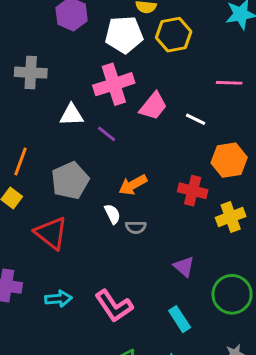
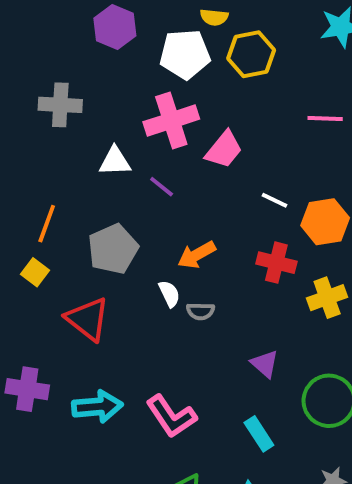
white line: (196, 119) -> (274, 200), moved
cyan arrow: (58, 299) -> (97, 407), size x1.4

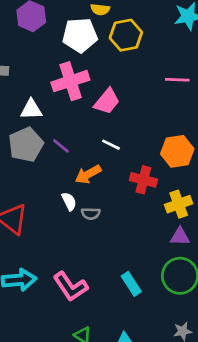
purple line: (162, 187) -> (61, 146), moved
white line: (274, 200) -> (111, 145), moved
gray pentagon: (113, 249) -> (26, 145), moved
purple triangle: (265, 364) -> (180, 237), moved, turned -40
cyan rectangle: (259, 434) -> (131, 284), moved

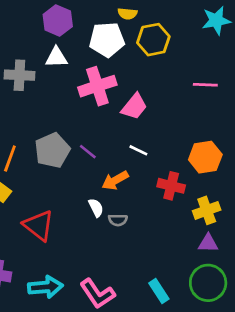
white triangle: (31, 109) -> (56, 57), moved

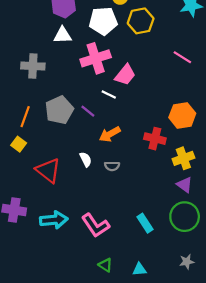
gray cross: (19, 75) -> (33, 66), moved
pink line: (205, 85) -> (182, 57), turned 30
white line: (138, 150) -> (109, 95), moved
white semicircle: (96, 208) -> (86, 159), moved
purple triangle: (208, 243) -> (185, 185), turned 35

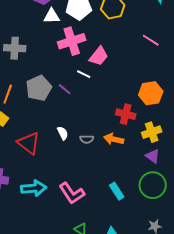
white triangle: (63, 35) -> (52, 16), moved
orange arrow: (110, 134) -> (114, 139), moved, turned 42

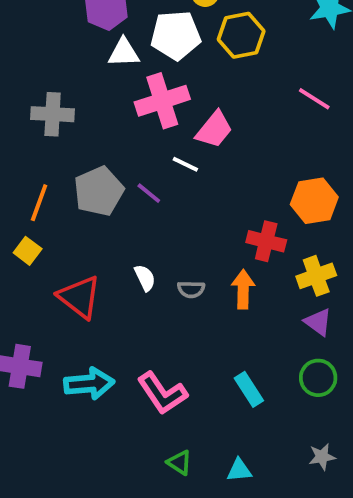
orange arrow: (114, 139) -> (243, 289), turned 78
green circle: (153, 185) -> (318, 378), size x0.7

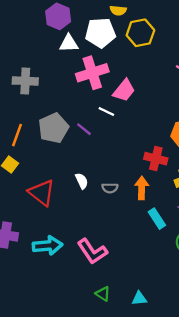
cyan rectangle: (249, 389) -> (157, 219), moved

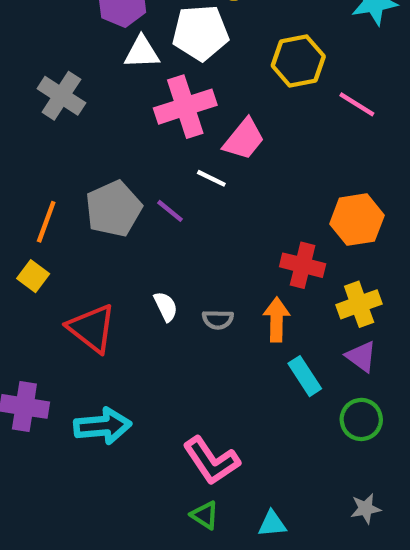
yellow hexagon: (140, 33) -> (298, 61), moved
gray cross: (25, 81) -> (61, 96), moved, turned 30
pink L-shape: (92, 251) -> (211, 461), moved

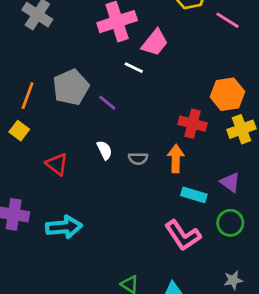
purple line: (170, 211) -> (107, 103), moved
yellow cross: (359, 304) -> (241, 129), moved
red triangle: (92, 328) -> (57, 164), size x0.7
cyan rectangle: (305, 376) -> (194, 195), turned -40
pink L-shape: (211, 461) -> (183, 235), moved

